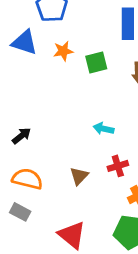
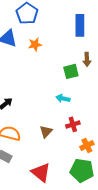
green square: (96, 62) -> (71, 71), moved

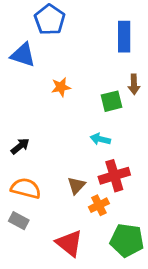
orange star: (35, 44) -> (61, 87), moved
red cross: (73, 124) -> (114, 176), size x1.5
orange cross: (87, 145) -> (99, 205), moved

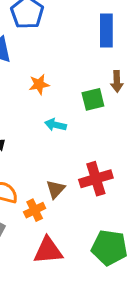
cyan arrow: (100, 139) -> (56, 125), moved
orange cross: (99, 205) -> (35, 210), moved
red triangle: (69, 243) -> (48, 251), turned -44

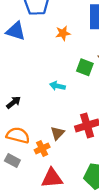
orange star: (39, 84) -> (63, 33), moved
green square: (93, 99) -> (85, 67), turned 35

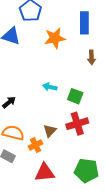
orange star: (63, 33) -> (55, 38), size x1.5
green square: (85, 67) -> (75, 96), moved

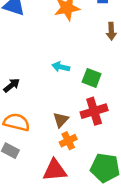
orange cross: (35, 145) -> (68, 141), moved

